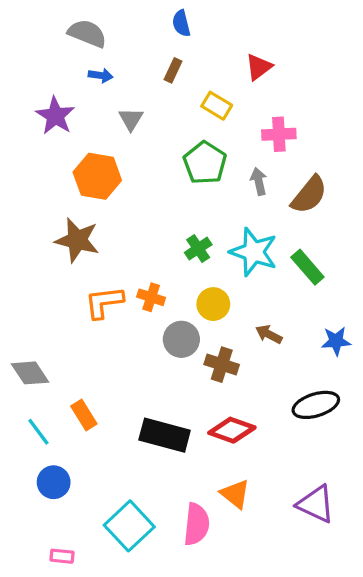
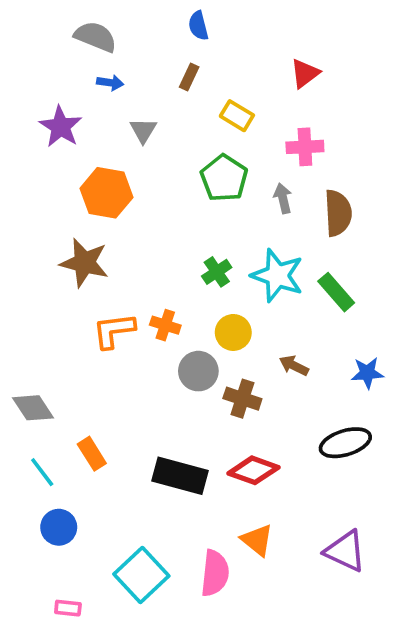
red triangle: (259, 67) -> (305, 73), moved
brown semicircle: (309, 195) -> (338, 213), turned -42

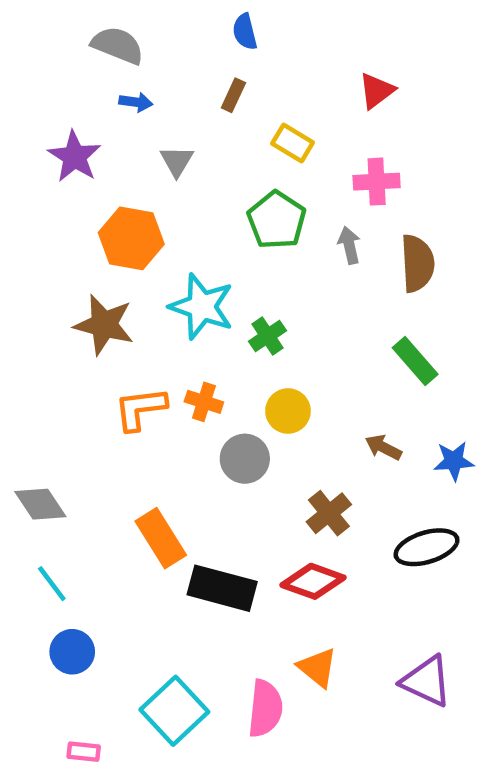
cyan star: (277, 276) -> (202, 307), moved
brown arrow: (294, 366) -> (383, 447), moved
brown cross: (242, 399) -> (329, 513), moved, turned 33
orange rectangle: (92, 454) -> (161, 538), moved, size x1.4

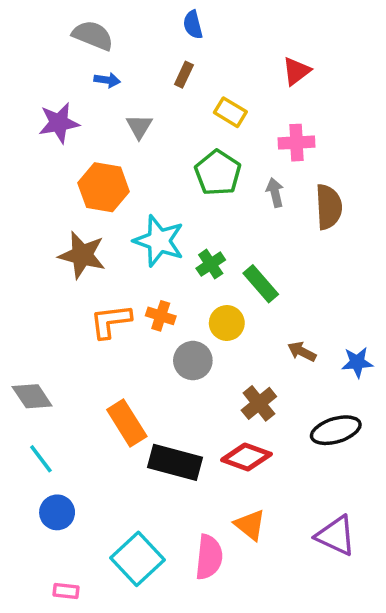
purple star: (74, 157) -> (59, 123), turned 30
green rectangle: (415, 361) -> (261, 284), moved

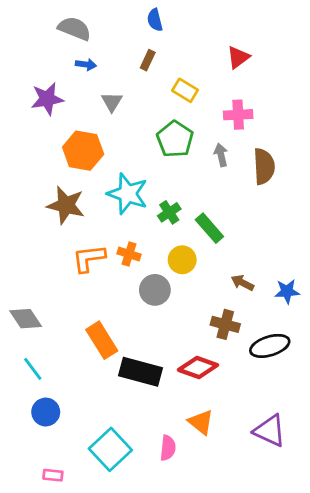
brown cross: (259, 403) -> (225, 324), moved, turned -36
pink semicircle: (209, 557) -> (168, 448), size x0.7

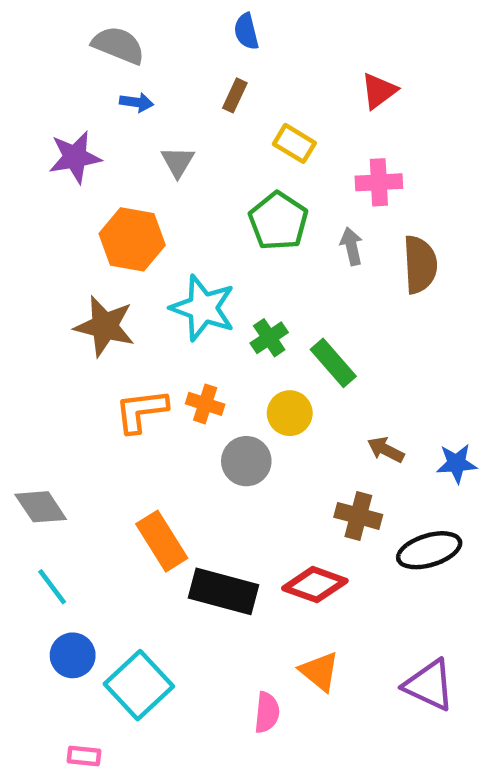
cyan square: (110, 449) -> (139, 685), moved

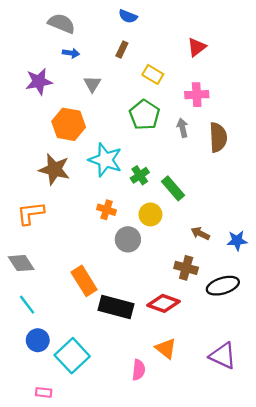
blue semicircle: (246, 31) -> (128, 16), turned -54
orange L-shape: (141, 411) -> (31, 213), moved

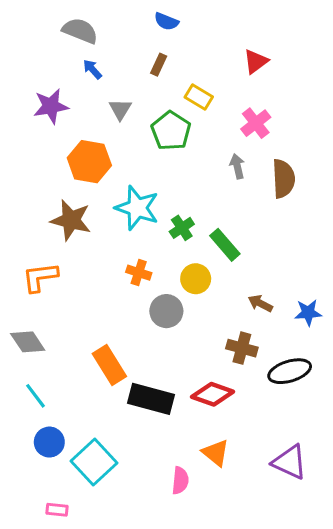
blue arrow: (71, 53) -> (92, 69), turned -140
pink cross: (197, 95) -> (256, 123), turned -35
green pentagon: (145, 115) -> (171, 131), moved

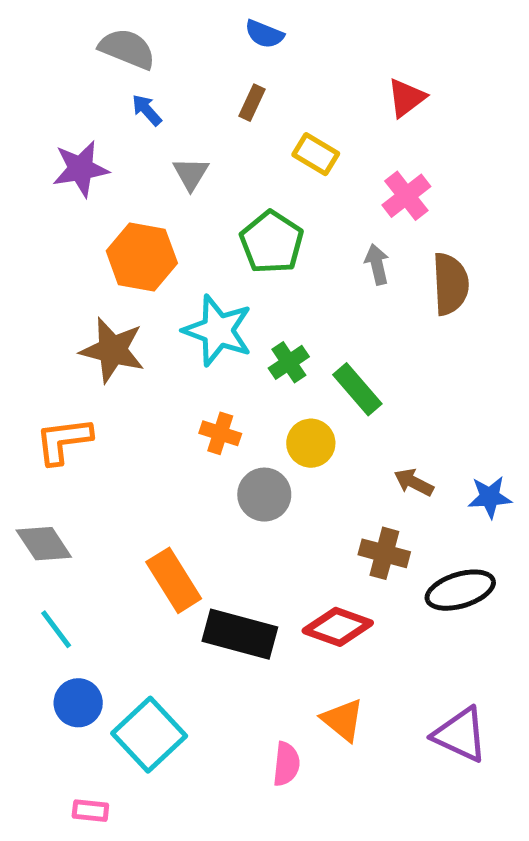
green pentagon: (171, 131) -> (272, 242), moved

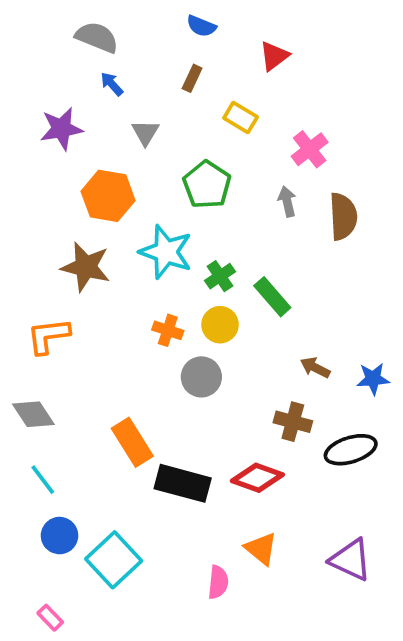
red triangle: (406, 98) -> (274, 56), moved
yellow circle: (311, 443) -> (220, 325), moved
pink rectangle: (90, 811) -> (50, 618), moved, turned 40

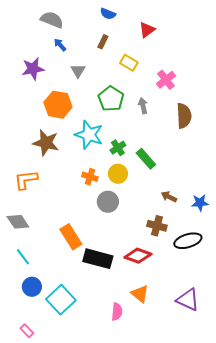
gray arrow: (287, 202) -> (143, 106), moved

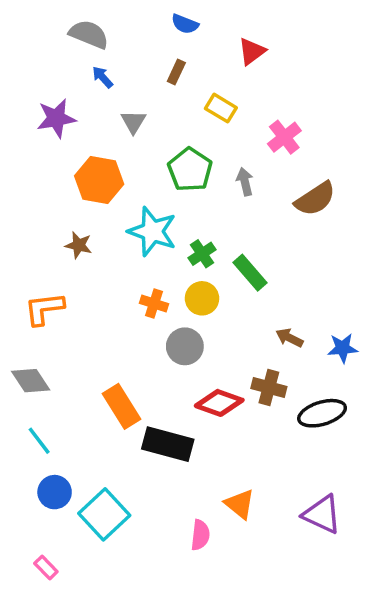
brown semicircle: (184, 116) -> (315, 199), turned 60
brown star: (46, 143) -> (79, 245), size x0.6
red diamond: (138, 256) -> (219, 403), moved

